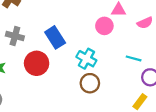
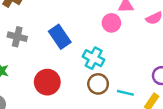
cyan line: (134, 58) -> (125, 93), moved
red circle: (37, 63) -> (47, 82), moved

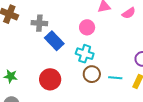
pink circle: (111, 23) -> (87, 27), moved
gray cross: (17, 37) -> (39, 23), moved

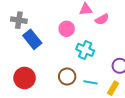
pink semicircle: (129, 13) -> (102, 19), moved
cyan cross: (85, 54) -> (85, 50), moved

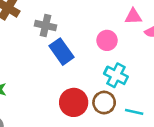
cyan cross: (85, 50) -> (116, 75), moved
red circle: (25, 78) -> (74, 102), moved

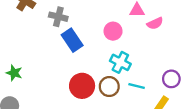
cyan line: (134, 112) -> (137, 86), moved

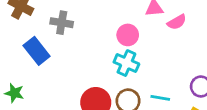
blue rectangle: (72, 40) -> (37, 51), moved
cyan cross: (120, 62) -> (126, 63), moved

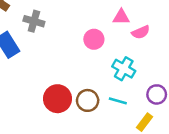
cyan cross: (126, 63) -> (124, 69), moved

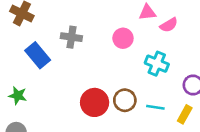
gray cross: (34, 21) -> (71, 37), moved
cyan line: (118, 101) -> (155, 107), moved

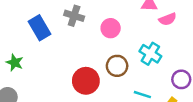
pink circle: (123, 38) -> (111, 28), moved
brown circle: (125, 100) -> (117, 66), moved

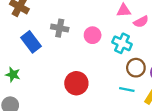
cyan cross: (150, 54) -> (122, 43), moved
brown circle: (117, 66) -> (136, 68), moved

